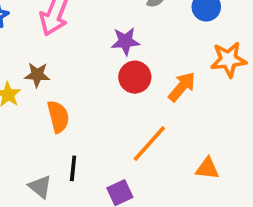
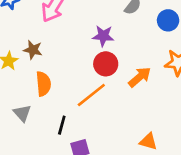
orange line: (149, 144) -> (91, 95), moved
black line: (73, 168) -> (62, 125), moved
gray triangle: (40, 187) -> (22, 113), moved

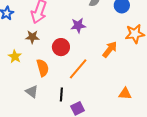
brown star: (33, 50) -> (32, 37), moved
red circle: (106, 64) -> (61, 47), moved

